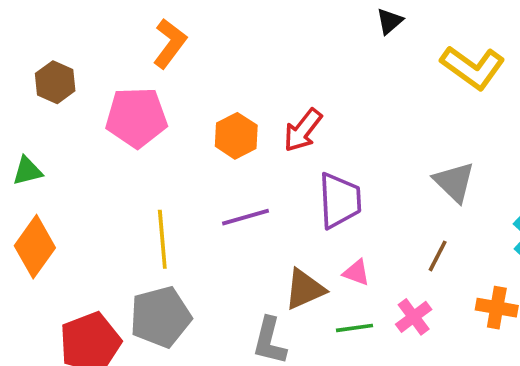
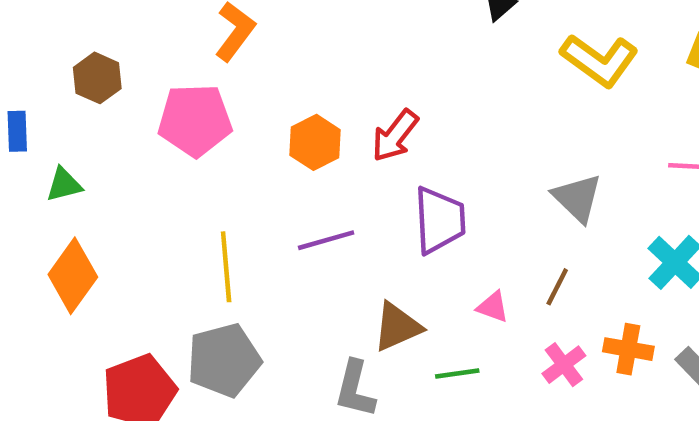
pink triangle: (356, 273) -> (493, 307), moved
pink cross: (414, 317) -> (564, 365), moved

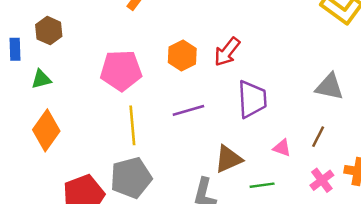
brown hexagon: (97, 78) -> (49, 31), moved
pink pentagon: (195, 120) -> (121, 70), moved
gray triangle: (577, 198) -> (329, 87), turned -32

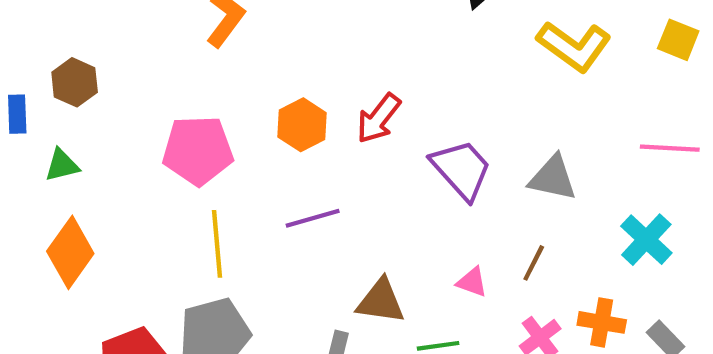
purple trapezoid: (252, 99) -> (461, 169), moved, turned -39
brown triangle: (228, 159) -> (381, 301), turned 32

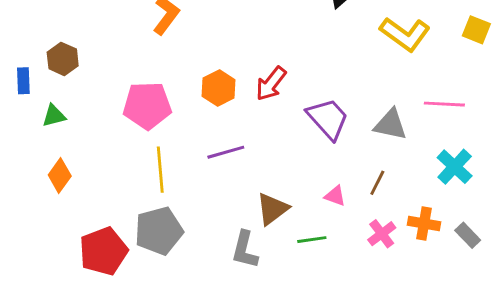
pink line: (670, 148) -> (444, 104), moved
orange diamond: (70, 252) -> (60, 175), size x0.7
brown triangle: (381, 301) -> (272, 209), turned -45

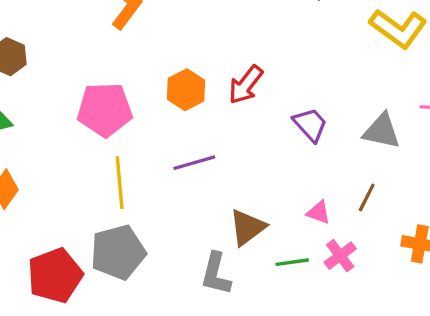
purple trapezoid: (328, 119) -> (310, 125), size x0.7
pink cross: (382, 234) -> (340, 256), moved

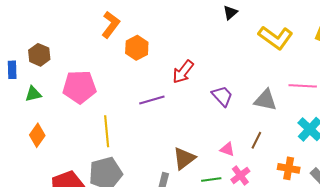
orange hexagon: (186, 90) -> (137, 48), moved
pink pentagon: (105, 110) -> (79, 87), moved
purple line: (194, 163) -> (152, 100), moved

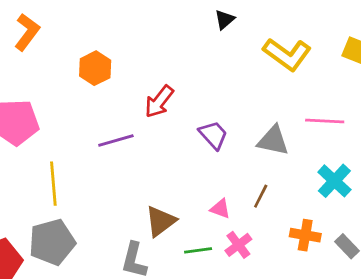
orange L-shape: (111, 25) -> (27, 32), moved

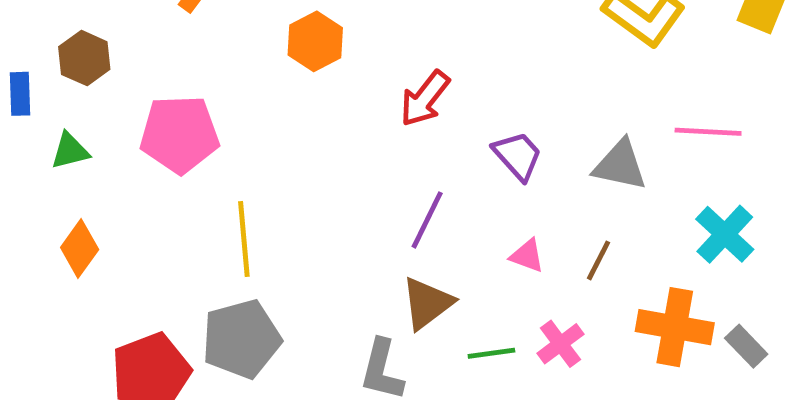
purple line: (116, 141) -> (427, 220), moved, turned -48
pink triangle: (220, 209) -> (527, 256), moved
orange cross: (305, 235) -> (675, 327), size x1.4

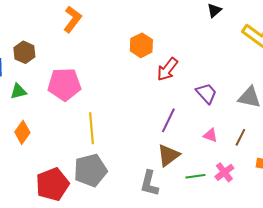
orange hexagon: (315, 41) -> (141, 45), moved

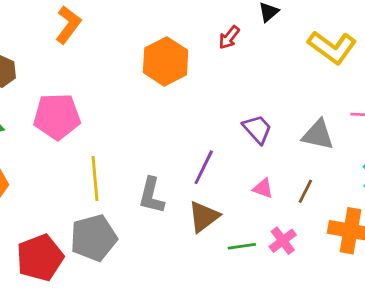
orange hexagon: (141, 45) -> (166, 61), size x1.4
red arrow: (167, 69) -> (229, 37), moved, size x0.7
gray L-shape: (149, 183) -> (151, 195), moved

